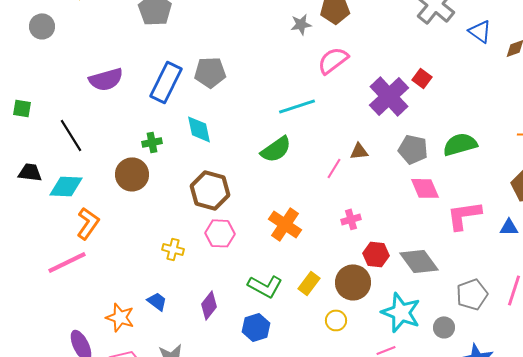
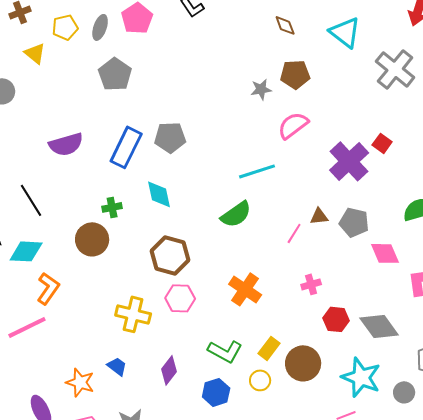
gray pentagon: (413, 149) -> (354, 222), moved
yellow cross: (173, 249) -> (133, 314), size x1.6
brown circle: (353, 282) -> (303, 363), moved
yellow circle: (336, 320) -> (260, 380), moved

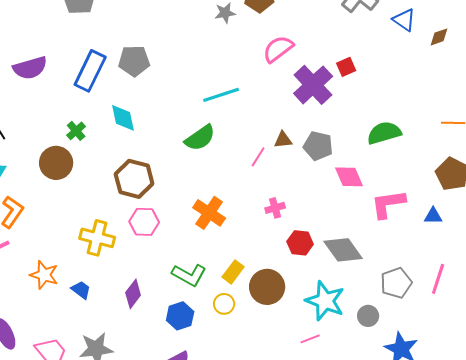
pink semicircle: (293, 125) -> (278, 49), moved
red square: (382, 143) -> (346, 67), turned 30
green cross: (112, 207) -> (76, 131), turned -30
orange star: (80, 382) -> (44, 275), moved

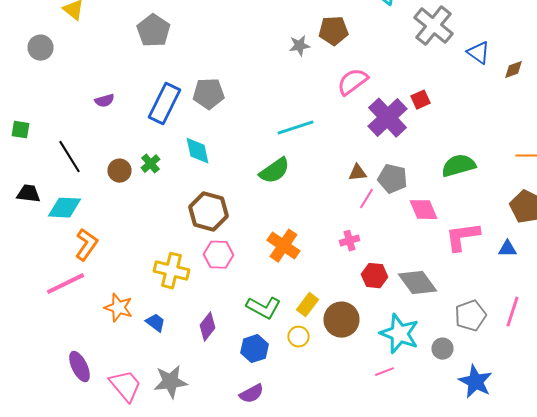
purple semicircle: (30, 68) -> (104, 101), size x0.6
pink line: (258, 157) -> (366, 199), moved
brown circle: (56, 163) -> (120, 171), moved, size x0.7

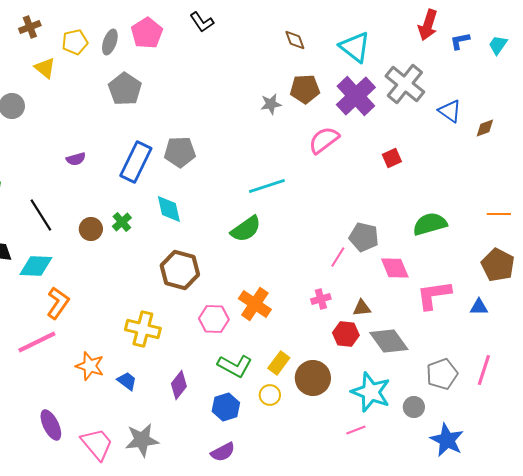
purple cross: (388, 118) -> (356, 96), moved
brown triangle: (358, 173) -> (362, 308), moved
pink hexagon: (218, 255) -> (214, 319), moved

